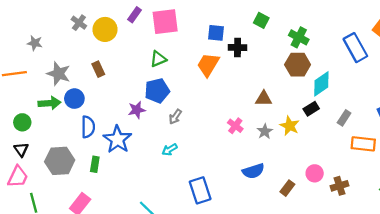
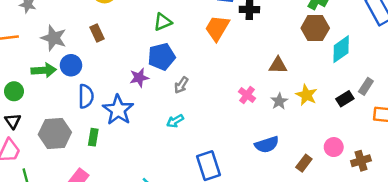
black rectangle: (311, 109) -> (345, 99), moved

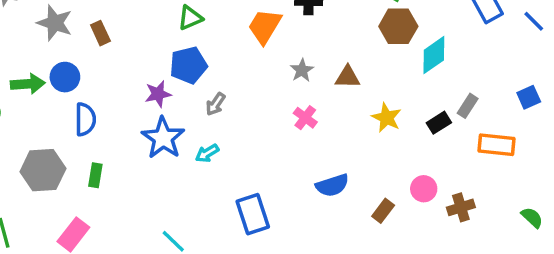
gray star: (54, 38) -> (55, 23), moved
gray star: (279, 101) -> (302, 70), moved
blue star: (118, 110) -> (163, 138), moved

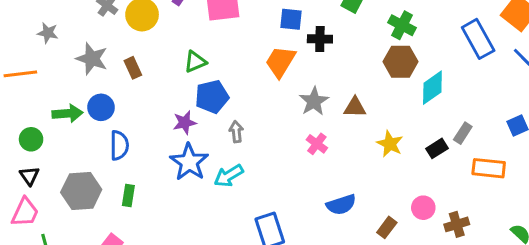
green triangle: (190, 18) -> (195, 62), moved
gray star: (302, 70) -> (314, 101), size x1.4
gray arrow: (216, 104) -> (236, 132), turned 140
cyan arrow: (207, 153) -> (229, 176), size x1.4

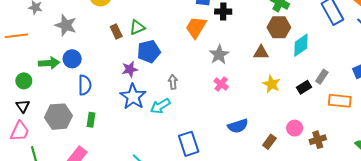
brown rectangle: (133, 68) -> (116, 32), moved
brown triangle: (355, 107) -> (261, 53), moved
gray arrow: (236, 132) -> (173, 82), moved

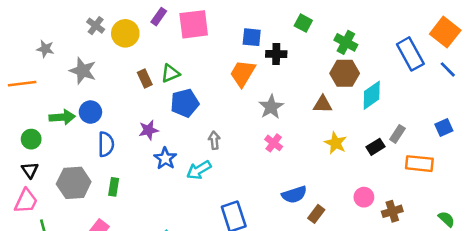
purple star: (130, 69) -> (149, 130), moved
blue star: (133, 97) -> (165, 158), size x0.7
brown rectangle: (269, 142) -> (316, 214), moved

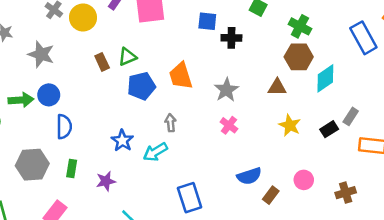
orange trapezoid: (243, 73) -> (181, 76), moved, turned -48
purple star: (149, 130) -> (106, 181), moved
pink circle: (364, 197) -> (304, 180), moved

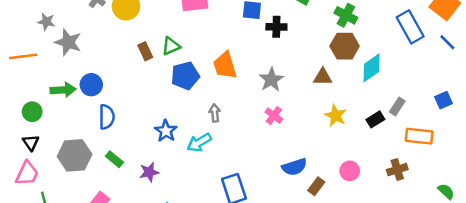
gray star: (41, 54) -> (68, 42), moved
green rectangle: (72, 168) -> (114, 159), turned -60
brown cross: (346, 193) -> (397, 170), moved

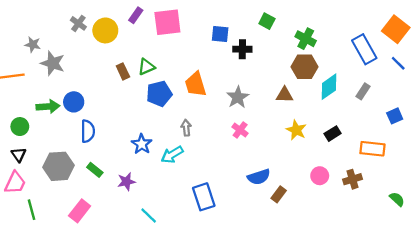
gray rectangle: (397, 107) -> (363, 91), moved
pink circle: (350, 171) -> (320, 176), moved

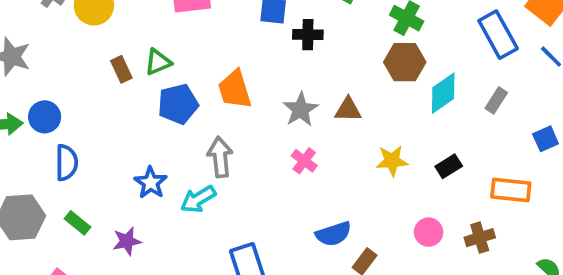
brown triangle: (285, 95) -> (348, 110), moved
gray arrow: (186, 128) -> (220, 157), size x1.5
yellow star: (296, 130) -> (392, 161), turned -30

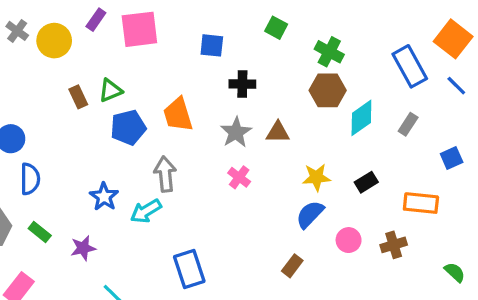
black cross: (308, 35) -> (242, 84), moved
blue semicircle: (333, 234) -> (310, 214), moved, turned 152

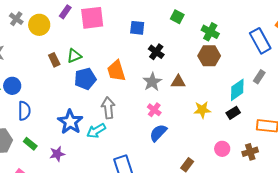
black cross: (242, 84) -> (156, 52), turned 35
cyan diamond: (361, 118) -> (237, 90), moved
blue star: (104, 197) -> (70, 122), size x1.4
blue semicircle: (310, 214) -> (158, 133), moved

